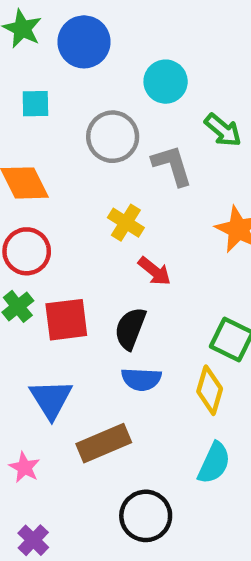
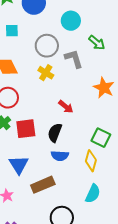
yellow cross: (126, 223) -> (46, 73), moved

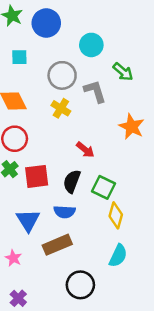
green square: (101, 138) -> (104, 187), moved
blue semicircle: (60, 156) -> (65, 212), moved

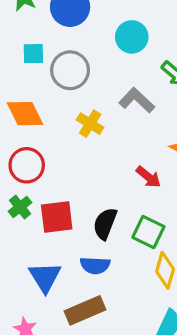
gray circle: (62, 75) -> (70, 70), moved
gray L-shape: (95, 91) -> (137, 100), turned -30
red arrow: (85, 150) -> (148, 177), moved

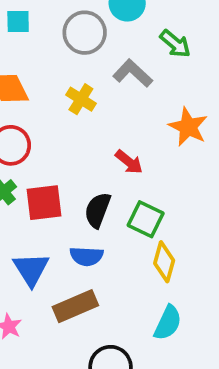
gray circle: (70, 70) -> (85, 33), moved
red arrow: (148, 177) -> (129, 162), moved

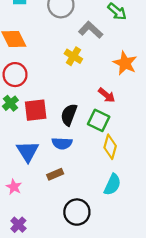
yellow cross: (81, 99) -> (73, 56), moved
red arrow: (129, 162) -> (107, 95), moved
brown rectangle: (75, 306) -> (55, 174), size x0.6

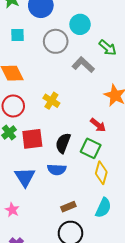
yellow cross: (73, 56) -> (51, 101), moved
brown rectangle: (55, 174) -> (68, 207), moved

